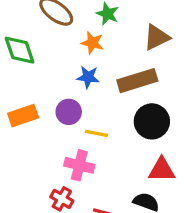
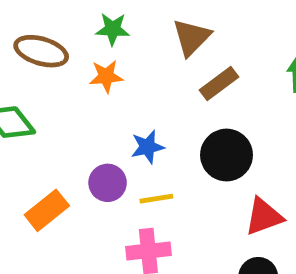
blue star: (88, 77) -> (147, 147), moved
brown rectangle: (137, 81) -> (219, 84), moved, size x0.7

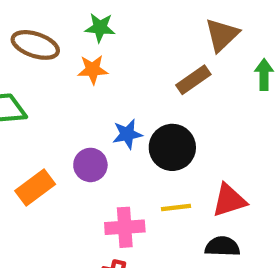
brown triangle: (192, 37) -> (222, 35), moved
black circle: (227, 155) -> (172, 147), moved
yellow line: (156, 199) -> (176, 207), moved

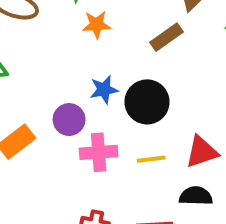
orange star: (93, 70) -> (96, 25), moved
pink cross: (125, 227) -> (99, 152), moved

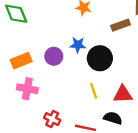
pink cross: (99, 152) -> (27, 89), moved
yellow line: (151, 159) -> (94, 91), turned 63

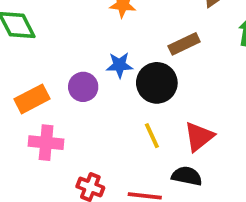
brown rectangle: (121, 25) -> (184, 44), moved
red triangle: (123, 94) -> (199, 137), turned -30

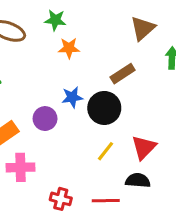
yellow line: (152, 136) -> (105, 151), turned 70

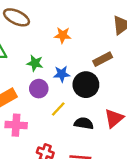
green star: (55, 20) -> (35, 63), moved
yellow line: (105, 151) -> (58, 109), moved
black semicircle: (138, 180) -> (84, 123), moved

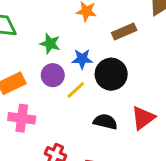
brown rectangle: (103, 59) -> (124, 32), moved
yellow line: (58, 109) -> (76, 90), moved

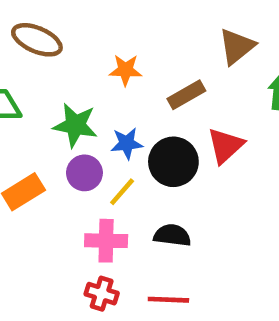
green star: (50, 44) -> (75, 125), size x1.4
pink cross: (22, 118) -> (106, 241), moved
red triangle: (143, 118) -> (225, 146), moved

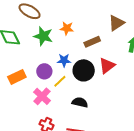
green star: (75, 125) -> (43, 36), moved
pink cross: (106, 241) -> (42, 96), moved, turned 36

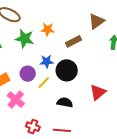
red triangle: (107, 66) -> (98, 92), moved
pink cross: (42, 96) -> (16, 100), moved

